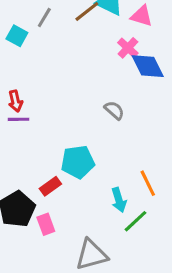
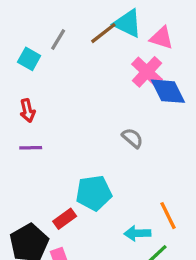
pink cross: (128, 48) -> (147, 72), size x1.4
red arrow: (15, 101) -> (27, 111), moved
cyan arrow: (119, 200) -> (137, 233), turned 105

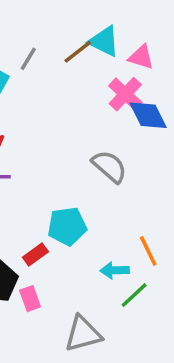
gray semicircle: (132, 138) -> (109, 166), size x1.5

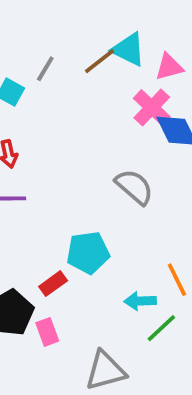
pink triangle: (141, 57) -> (169, 67), turned -32

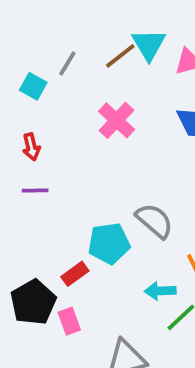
cyan triangle: (129, 49) -> (149, 45), turned 33
pink cross: (152, 108) -> (117, 120), moved
gray semicircle: (134, 187) -> (154, 221), moved

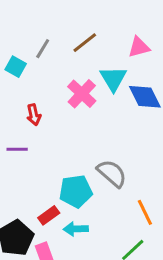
cyan triangle: (149, 45) -> (113, 79), moved
red arrow: (31, 147) -> (34, 115), moved
cyan arrow: (160, 291) -> (76, 229), moved

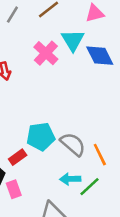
gray semicircle: (112, 173) -> (73, 144), moved
cyan arrow: (76, 229) -> (70, 179), moved

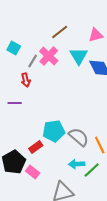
gray line: (12, 15) -> (33, 61), moved
pink cross: (46, 53) -> (49, 56), moved
pink rectangle: (14, 189) -> (33, 172), turned -32

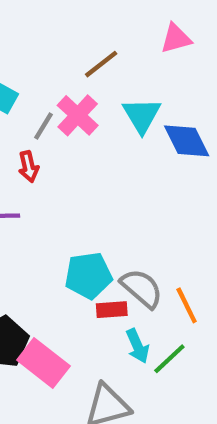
pink triangle: (96, 35) -> (176, 38), moved
red rectangle: (36, 147) -> (112, 310), moved, turned 32
cyan arrow: (77, 164) -> (137, 346), turned -112
pink rectangle: (33, 172) -> (43, 363), size x1.6

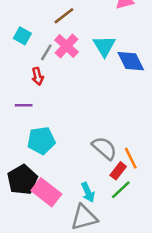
brown line: (101, 64) -> (64, 16), moved
cyan pentagon: (88, 276) -> (41, 141), moved
red rectangle: (112, 310) -> (118, 171), moved, turned -48
cyan arrow: (137, 346) -> (88, 192), moved

